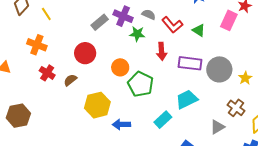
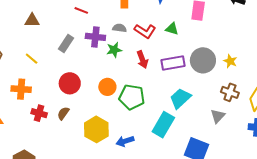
yellow line: (46, 14) -> (32, 59), moved
gray rectangle: (100, 22) -> (66, 43), moved
cyan rectangle: (163, 120) -> (163, 125), size x1.4

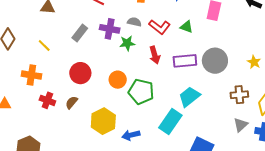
yellow star: (230, 61) -> (254, 62), moved
brown cross: (230, 92) -> (239, 95), turned -30
gray triangle: (218, 116) -> (241, 125), moved

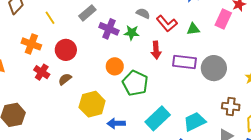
green triangle: (187, 27) -> (193, 29), turned -40
purple cross: (110, 29) -> (109, 29), moved
red circle: (80, 73) -> (66, 50), moved
cyan trapezoid: (189, 97) -> (195, 122), moved

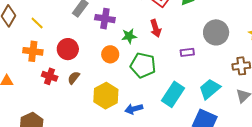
yellow line: (50, 18) -> (37, 23), moved
green star: (132, 33) -> (129, 36), moved
purple rectangle: (184, 62) -> (187, 52), moved, size x0.6
orange circle: (115, 66) -> (110, 54), moved

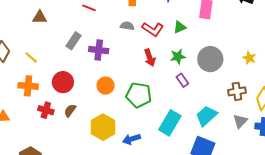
green star: (129, 36) -> (178, 57), moved
purple rectangle: (187, 52) -> (182, 80), turned 64

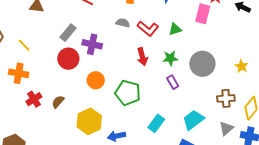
red circle: (63, 82) -> (68, 59), moved
red cross: (46, 110) -> (34, 99), turned 35
cyan rectangle: (170, 123) -> (156, 123), size x0.7

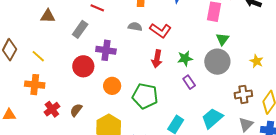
green triangle: (175, 29) -> (222, 39), moved, turned -32
gray rectangle: (68, 33) -> (80, 29), moved
red arrow: (142, 57) -> (157, 59), turned 30

